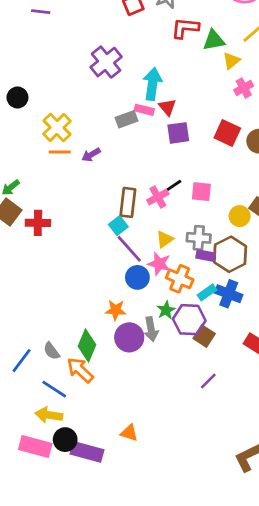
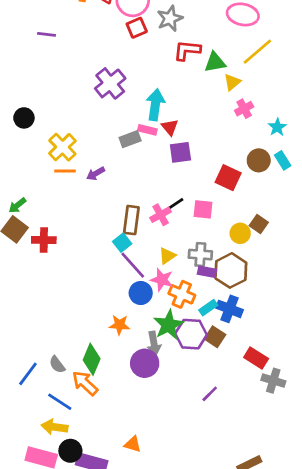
red square: (227, 133) -> (228, 178), moved
green star: (166, 310) -> (169, 325), size x1.6
brown square: (204, 336) -> (215, 337), moved
purple circle: (129, 337) -> (145, 363), moved

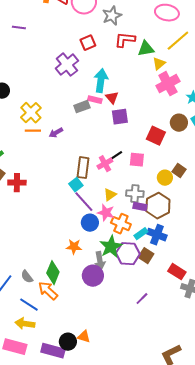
red square: (137, 28) -> (88, 43), moved
pink cross: (244, 109) -> (168, 84), size x1.6
black circle: (70, 451) -> (68, 342), moved

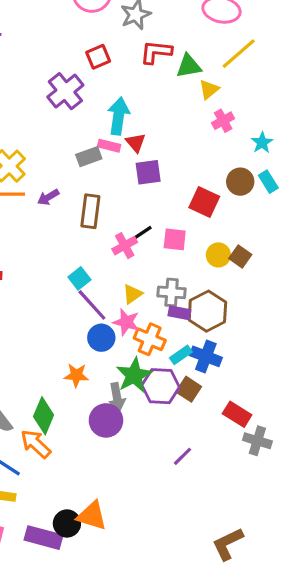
pink cross: (168, 84) -> (223, 121), size x0.6
brown rectangle: (83, 168) -> (90, 211), moved
yellow circle: (165, 178) -> (218, 255), moved
orange triangle: (84, 337) -> (92, 516), size x1.5

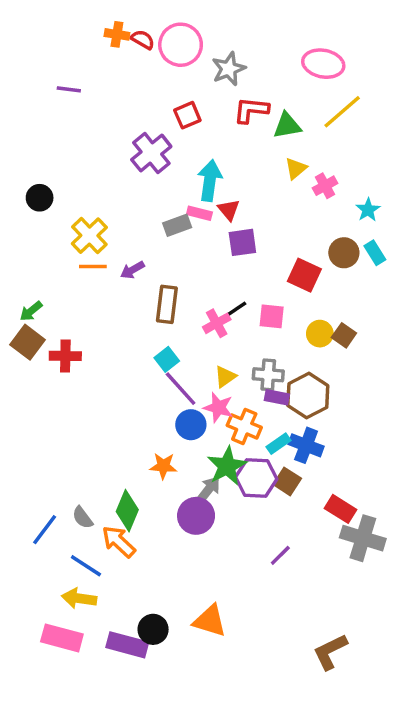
yellow triangle: (209, 89) -> (296, 169), moved
brown rectangle: (90, 211) -> (167, 304), moved
gray arrow: (117, 397) -> (208, 490), turned -132
gray cross: (257, 441) -> (363, 538), size x1.4
orange triangle: (92, 516) -> (210, 621), moved

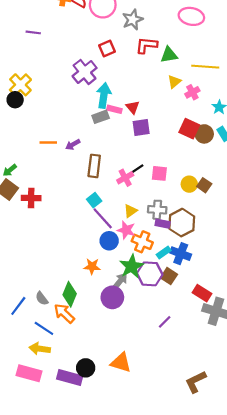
yellow line: (342, 112) -> (205, 67), moved, turned 45
cyan arrow: (210, 181) -> (104, 95), moved
yellow cross: (89, 236) -> (20, 85), moved
red square: (304, 275) -> (189, 129), moved

